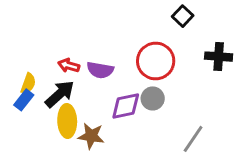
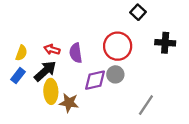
purple semicircle: (100, 70) -> (76, 53), turned 72
yellow semicircle: (28, 83) -> (21, 53), moved

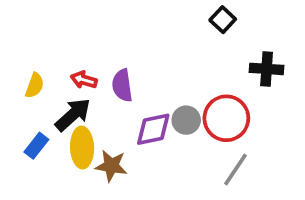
red circle: (118, 46) -> (226, 118), moved
blue rectangle: (18, 76) -> (36, 146), moved

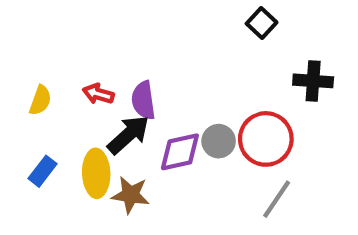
black arrow: (73, 115) -> (128, 135), moved

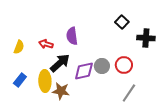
black square: (262, 23) -> (122, 22), moved
purple semicircle: (143, 100) -> (72, 36), moved
red circle: (266, 139) -> (124, 65), size x0.7

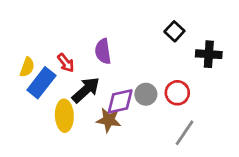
red arrow: (46, 44) -> (66, 63), turned -144
blue rectangle: (20, 80) -> (41, 83), moved, size x1.5
brown star: (61, 91) -> (109, 120), moved

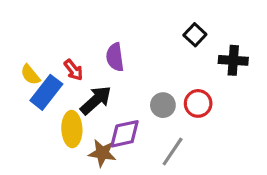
yellow semicircle: (27, 67) -> (30, 75), turned 120
purple diamond: (120, 101) -> (125, 134), moved
brown star: (109, 120) -> (102, 153), moved
gray line: (184, 133) -> (173, 151), moved

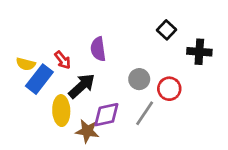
yellow semicircle: (30, 75) -> (26, 64), turned -36
gray circle: (163, 105) -> (139, 79), moved
gray line: (173, 151) -> (145, 113), moved

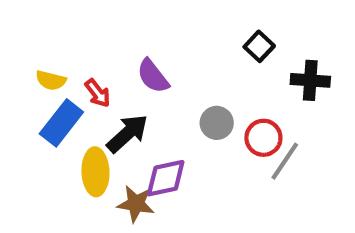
purple semicircle: (98, 49) -> (153, 76), turned -30
yellow semicircle: (26, 64) -> (51, 80), moved
gray line: (145, 113) -> (285, 161), moved

